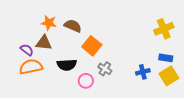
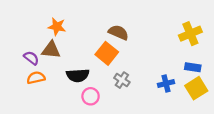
brown semicircle: (73, 26) -> (118, 32), moved
orange semicircle: (31, 67) -> (36, 78), size x0.7
pink circle: (86, 81) -> (91, 96), moved

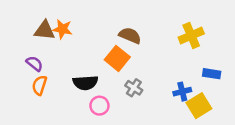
yellow cross: (190, 34) -> (191, 36), moved
brown triangle: (51, 50) -> (45, 30), moved
orange semicircle: (36, 78) -> (40, 85), turned -60
yellow square: (196, 88) -> (199, 106), moved

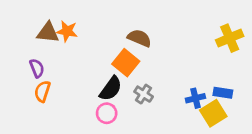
yellow cross: (191, 36) -> (230, 38), moved
purple semicircle: (34, 64) -> (37, 68), turned 30
blue rectangle: (212, 74) -> (223, 93), moved
black semicircle: (85, 83) -> (111, 89), moved, turned -50

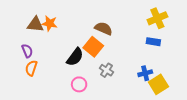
yellow cross: (230, 38) -> (157, 18), moved
black semicircle: (111, 89) -> (75, 57), moved
blue rectangle: (223, 93) -> (153, 42), moved

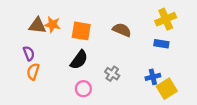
brown semicircle: (103, 28) -> (122, 30), moved
orange square: (93, 47) -> (81, 31), moved, turned -30

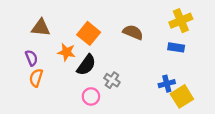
orange star: (52, 25) -> (66, 52), moved
orange square: (81, 31) -> (89, 33), turned 30
gray cross: (112, 74) -> (112, 80), moved

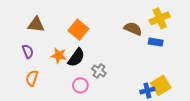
brown semicircle: (133, 32) -> (133, 29), moved
orange star: (66, 52) -> (59, 55), moved
orange semicircle: (36, 78) -> (32, 78), moved
blue cross: (167, 84) -> (147, 91), moved

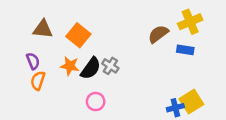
brown semicircle: (133, 29) -> (158, 34), turned -60
orange square: (78, 30) -> (78, 35), moved
gray cross: (99, 71) -> (110, 66), moved
orange semicircle: (32, 78) -> (38, 81), moved

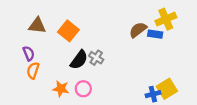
blue rectangle: (185, 50) -> (155, 34), moved
orange star: (70, 66) -> (61, 89), moved

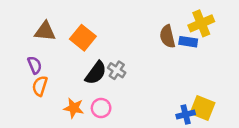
brown semicircle: (138, 30) -> (167, 36), turned -66
yellow square: (167, 89) -> (203, 108), turned -36

